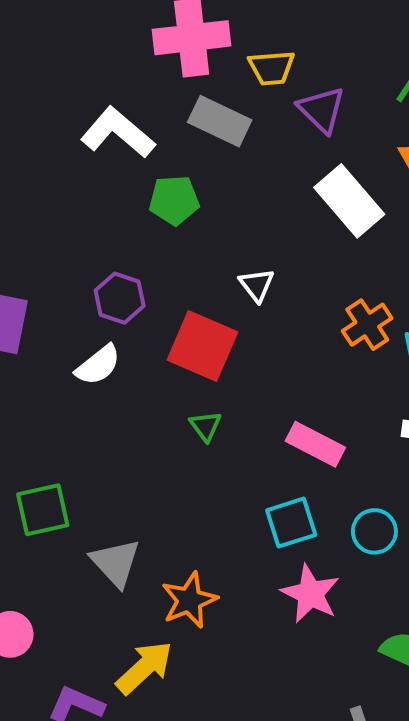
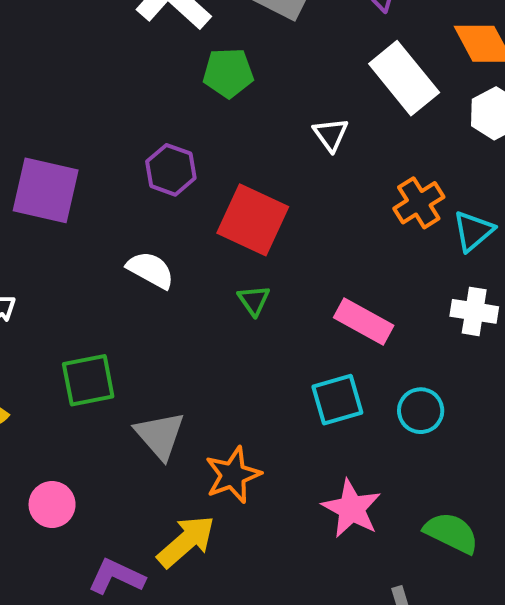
white triangle: (257, 285) -> (331, 134), moved
white semicircle: (98, 365) -> (151, 270), moved, turned -114
pink star: (310, 594) -> (351, 509), moved

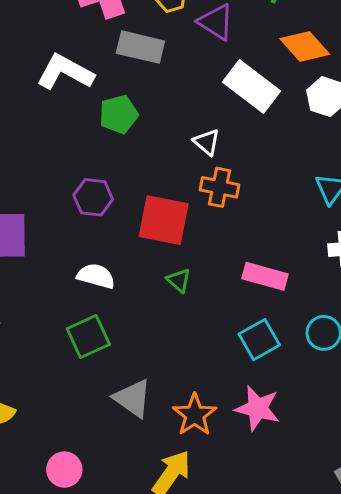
orange cross: (419, 203) -> (220, 187), moved, turned -33
green square: (88, 380) -> (88, 337), moved
pink star: (351, 509) -> (258, 408), moved

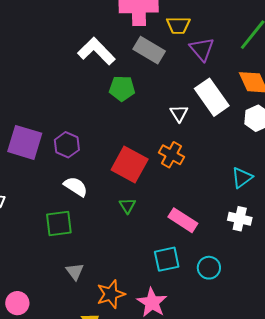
white triangle: (207, 142) -> (179, 113), moved
purple hexagon: (93, 197) -> (67, 145), moved
gray triangle: (133, 398) -> (75, 271), size x0.7

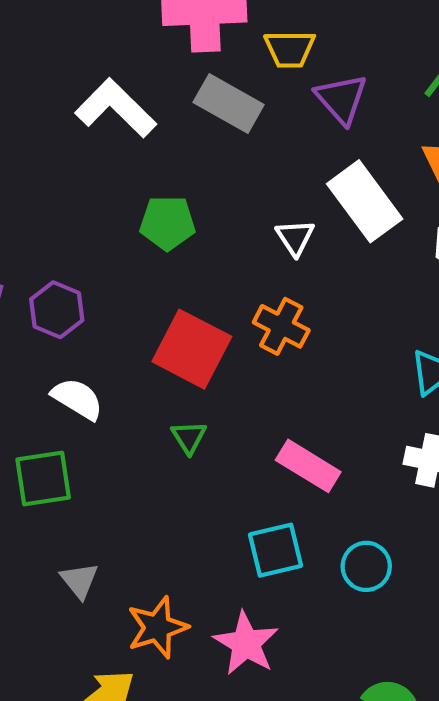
green pentagon: (122, 88) -> (167, 223), moved

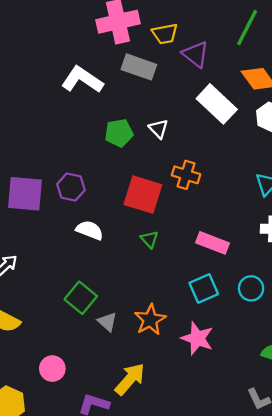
white triangle: (295, 237) -> (158, 129), moved
green square: (43, 479) -> (81, 298), moved, turned -32
orange star: (157, 627) -> (150, 320), moved

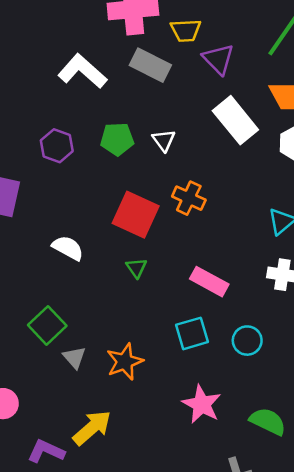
purple hexagon: (71, 187) -> (57, 146), moved
pink star: (197, 338) -> (202, 404), moved

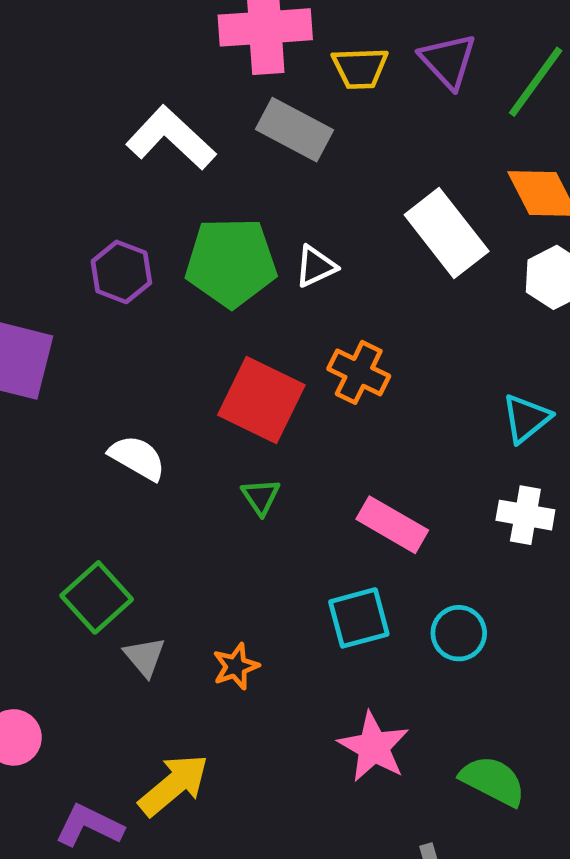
purple triangle: (218, 59) -> (448, 61), moved
green pentagon: (117, 139) -> (231, 262), size x1.5
white triangle: (164, 140) -> (316, 266), turned 40
orange star: (125, 362) -> (236, 666), size x0.7

